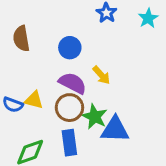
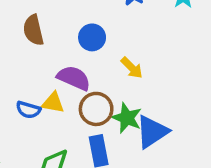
purple semicircle: (73, 83) -> (74, 78), moved
blue triangle: (115, 129) -> (152, 132), turned -32

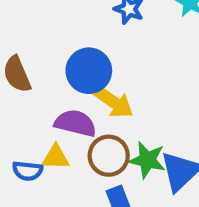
blue circle: (92, 37) -> (89, 71), size x1.4
yellow arrow: (132, 68) -> (113, 102), moved, size x1.4

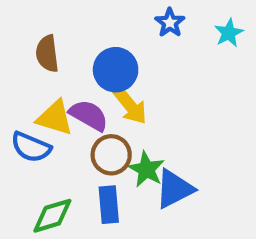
yellow triangle: (56, 157) -> (55, 118), moved, size x1.4
blue semicircle: (27, 171) -> (31, 147), size x1.4

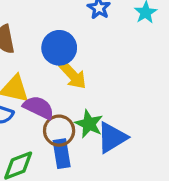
purple semicircle: (89, 115) -> (39, 107), moved
brown circle: (111, 155) -> (59, 131), moved

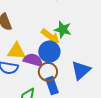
blue circle: (59, 48) -> (49, 52), moved
green star: (89, 124) -> (63, 30), moved

